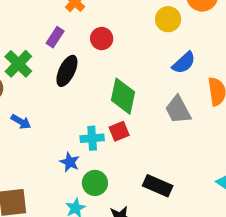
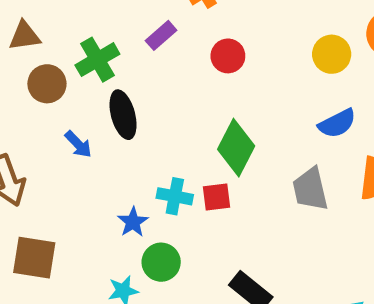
black ellipse: (67, 71) -> (123, 115), moved, turned -56

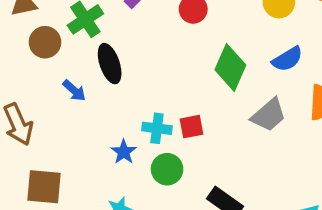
green diamond: (236, 148) -> (230, 67), moved
gray trapezoid: (310, 189) -> (269, 115), turned -114
green circle: (161, 262) -> (167, 169), moved

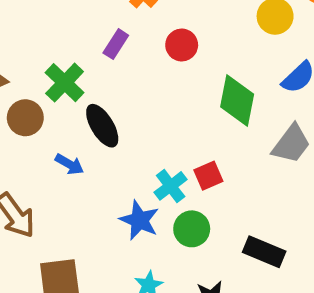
cyan cross: (157, 128) -> (171, 186), turned -32
blue star: (124, 152) -> (139, 220), size x1.4

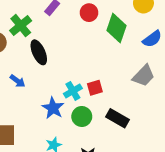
green diamond: (237, 101) -> (117, 28), moved
blue arrow: (69, 164) -> (18, 81), moved
black rectangle: (264, 252) -> (118, 118), moved

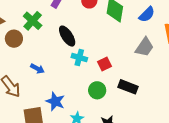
black ellipse: (39, 52) -> (67, 36), moved
cyan cross: (73, 91) -> (79, 58), moved, turned -35
blue star: (53, 108) -> (55, 101), moved

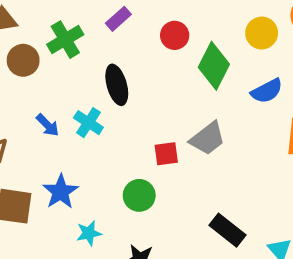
gray trapezoid: (144, 47) -> (208, 138), moved
cyan cross: (79, 58) -> (88, 123), moved
black rectangle: (128, 87) -> (227, 230), moved

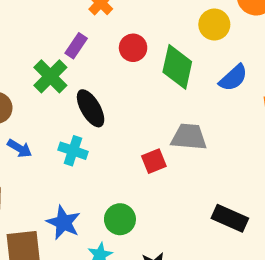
green cross: (65, 40) -> (50, 76), moved
blue arrow: (48, 125) -> (20, 148), moved
gray trapezoid: (208, 138) -> (189, 137), turned -123
green circle: (139, 195) -> (120, 219), moved

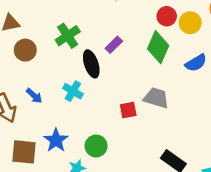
purple rectangle: (76, 46) -> (114, 45), moved
red circle: (133, 48) -> (167, 16), moved
blue arrow: (20, 148) -> (34, 96), moved

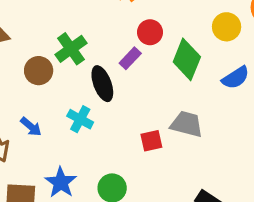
red circle: (167, 16) -> (150, 32), moved
brown circle: (25, 50) -> (39, 71), moved

